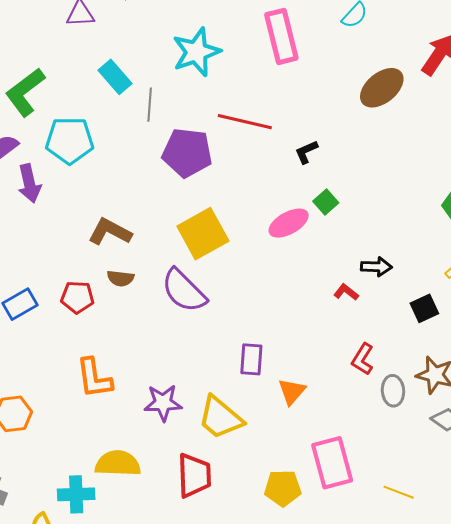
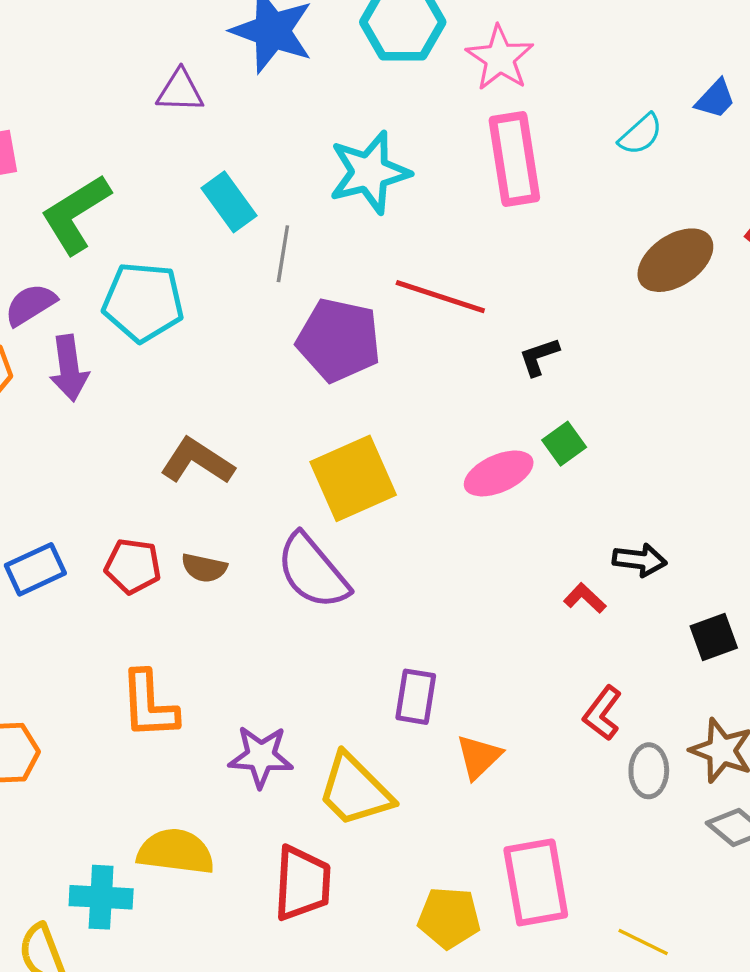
brown semicircle: (120, 278) -> (204, 568), moved

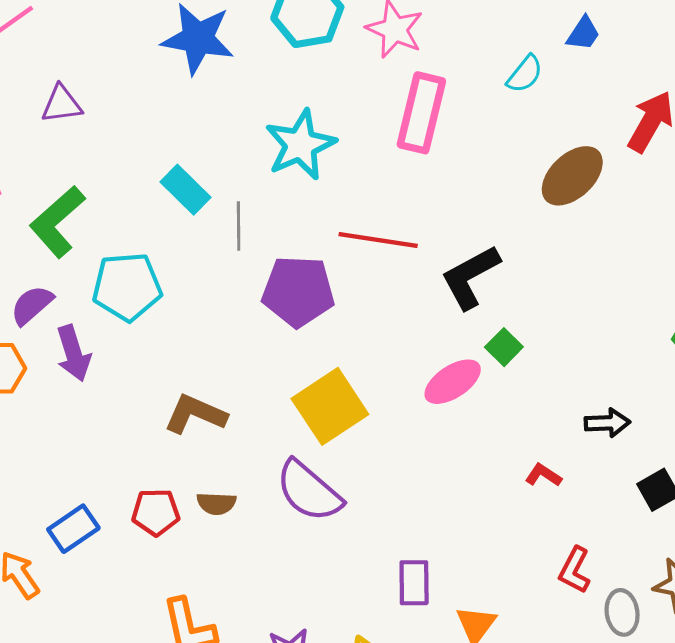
purple triangle: (180, 91) -> (62, 104), moved
pink rectangle: (514, 159) -> (421, 113), turned 32
black L-shape: (539, 357) -> (470, 277), size x1.8
black arrow: (640, 560) -> (607, 423), moved

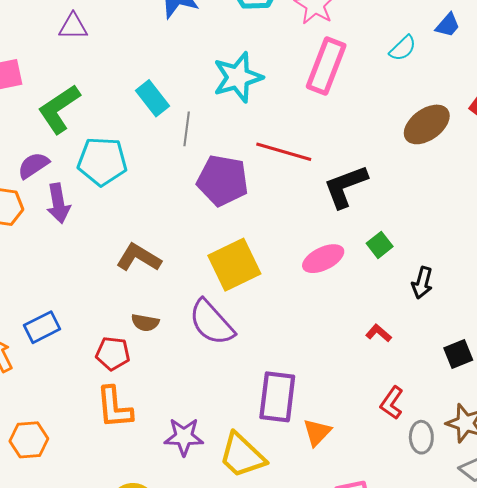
green square: (504, 347) -> (380, 245), moved
black arrow: (607, 423) -> (422, 283), moved, turned 100
red pentagon: (156, 512) -> (113, 353), moved
purple rectangle: (414, 583) -> (277, 397), size x1.5

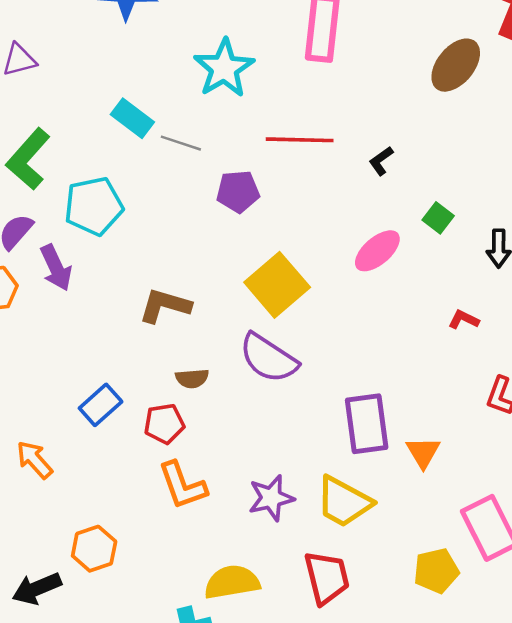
gray line: (187, 129) -> (181, 143), turned -64
purple pentagon: (223, 180) -> (238, 191), size x0.7
black L-shape: (345, 186) -> (381, 161), size x0.5
blue rectangle: (42, 327) -> (101, 405), moved

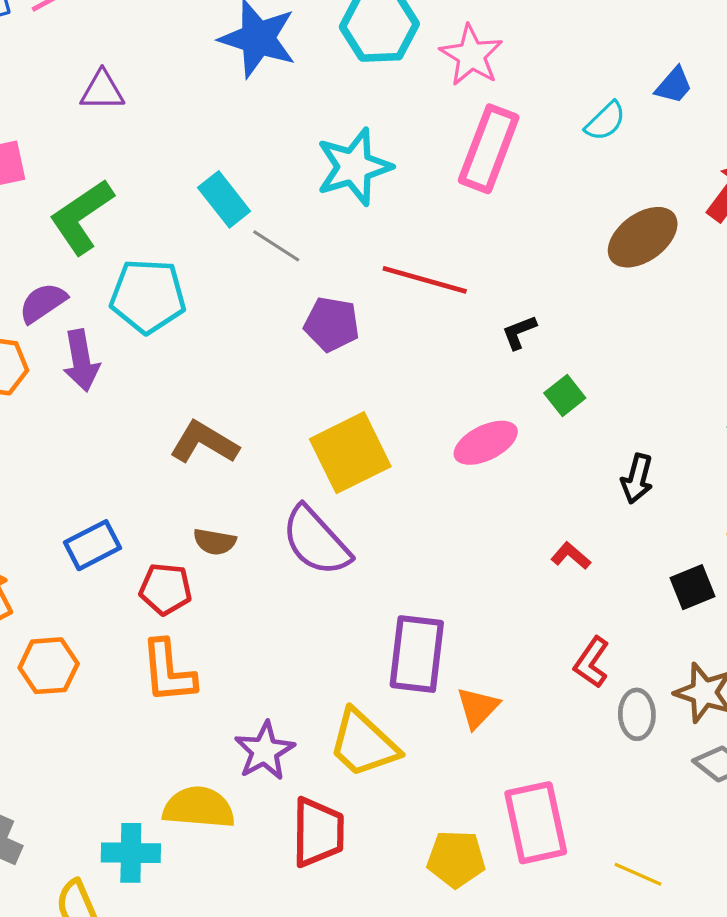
green square: (438, 218) -> (565, 395), moved
purple star: (271, 498) -> (265, 751), moved, turned -30
orange hexagon: (94, 549) -> (49, 666), moved

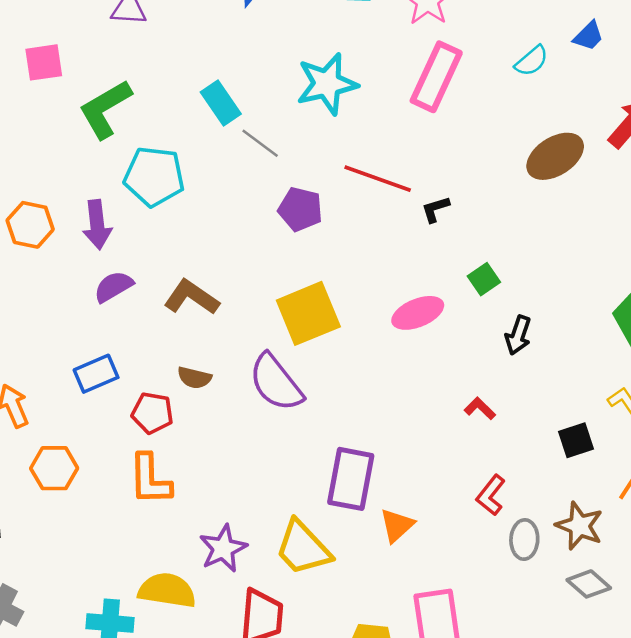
purple semicircle: (43, 303) -> (113, 287), moved
black L-shape: (519, 332) -> (435, 209), moved
black arrow: (637, 479) -> (518, 335), moved

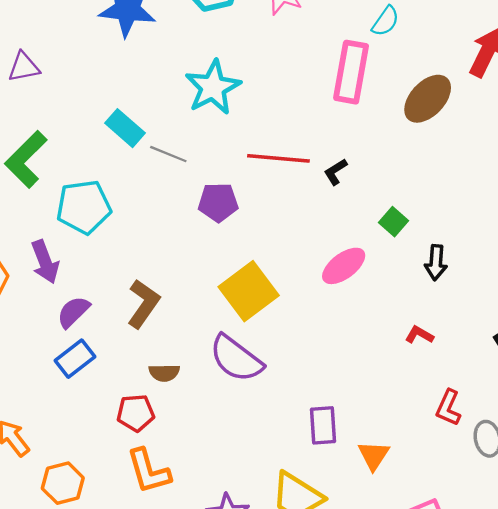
pink rectangle: (436, 77) -> (351, 72), moved
brown L-shape: (191, 297) -> (143, 304), turned 105
blue rectangle: (96, 374) -> (75, 359), moved
purple rectangle: (351, 479) -> (323, 425), size x0.7

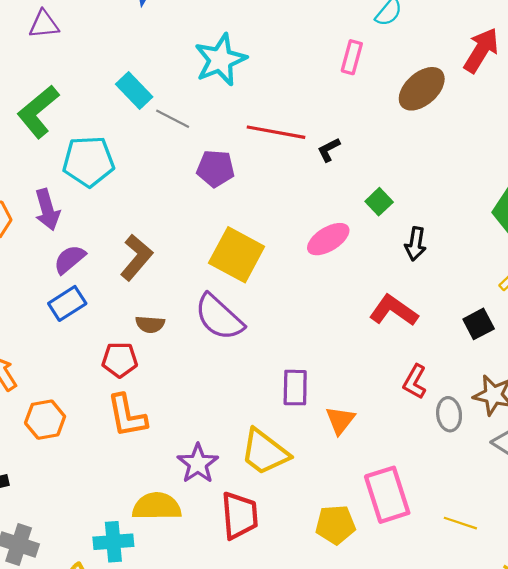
pink rectangle: (351, 72) -> (352, 57), size x0.6
yellow square: (249, 291) -> (237, 255), turned -30
red L-shape: (419, 335) -> (394, 311), size x1.8

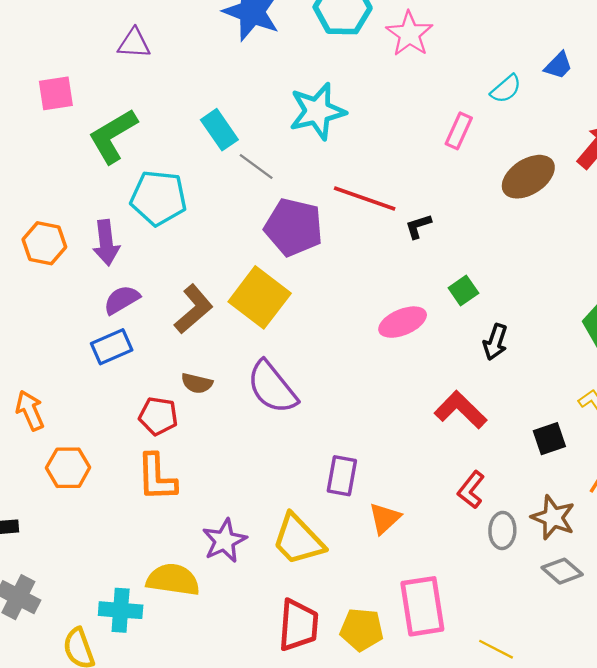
purple pentagon: (216, 168) -> (294, 227), size x1.4
yellow square: (237, 255) -> (260, 297), moved
red trapezoid: (240, 515) -> (298, 625), moved

